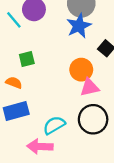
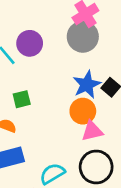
blue star: (79, 26) -> (87, 85), moved

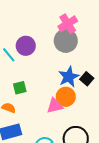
pink triangle: (92, 131) -> (55, 106), moved

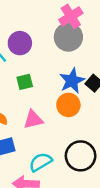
green square: (20, 88) -> (25, 82), moved
pink triangle: (55, 106) -> (33, 119), moved

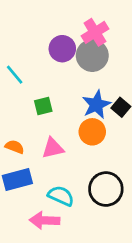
purple circle: (20, 43) -> (62, 49), moved
cyan semicircle: (41, 162) -> (61, 196), turned 55

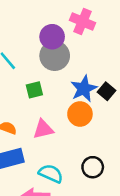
pink cross: (95, 32) -> (83, 22), turned -35
gray circle: (92, 56) -> (55, 56), moved
black circle: (106, 189) -> (93, 167), size x0.7

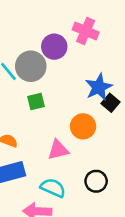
gray circle: (55, 56) -> (31, 66), moved
blue star: (84, 89) -> (99, 87), moved
pink triangle: (43, 129) -> (58, 150), moved

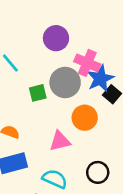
pink cross: (86, 31) -> (87, 63), moved
gray circle: (31, 66) -> (65, 82), moved

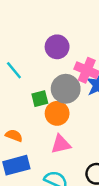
orange circle: (85, 118) -> (57, 113), moved

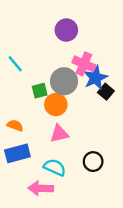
purple circle: (57, 47) -> (66, 30), moved

